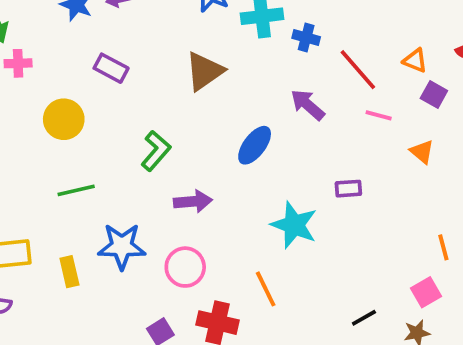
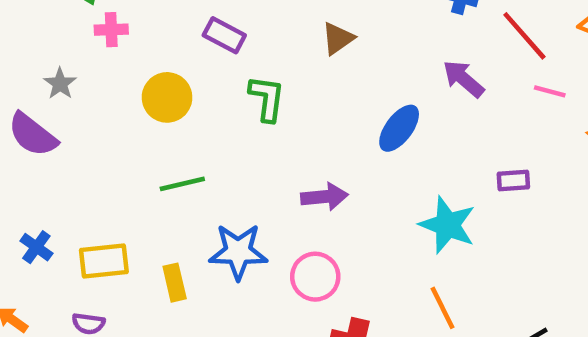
brown triangle: (204, 71) -> (338, 38), size x0.7
green L-shape: (156, 151) -> (267, 98), moved, turned -33
orange line: (266, 289) -> (443, 308), moved

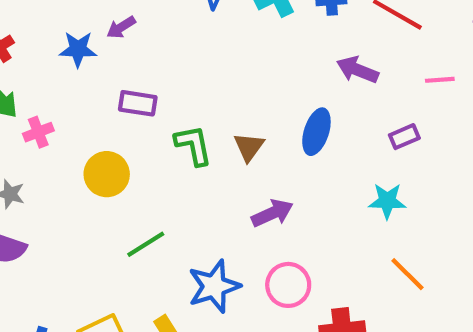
brown triangle: (338, 38) -> (249, 147), moved
pink line: (550, 91) -> (440, 80), moved
purple rectangle: (513, 181) -> (404, 137), moved
cyan star: (448, 225) -> (387, 201), size x0.7

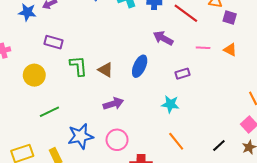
brown triangle: (249, 147) -> (106, 70), turned -42

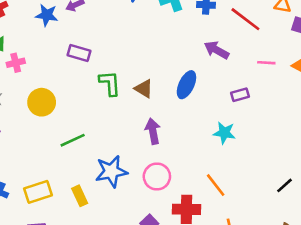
yellow circle: (34, 75) -> (42, 102), moved
purple arrow: (113, 104) -> (153, 131), turned -84
orange line: (176, 141) -> (216, 185), moved

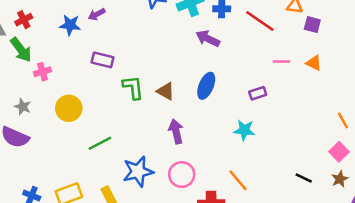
purple arrow: (217, 50) -> (208, 38), moved
black line: (284, 185) -> (304, 178), turned 70

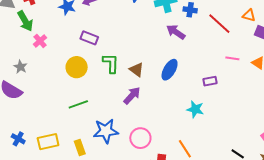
pink cross: (42, 72) -> (40, 41), turned -32
yellow circle: (69, 108) -> (77, 67), moved
purple arrow: (176, 131) -> (132, 96), moved, turned 48

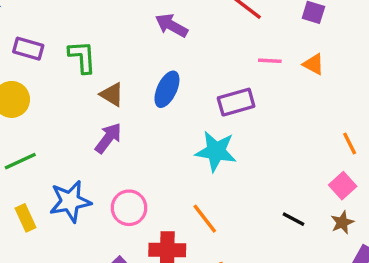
green L-shape: (111, 63) -> (82, 57), moved
purple rectangle: (210, 81) -> (236, 102), size x1.5
cyan star: (195, 109) -> (216, 151), size x1.4
yellow rectangle: (80, 148) -> (25, 218), moved

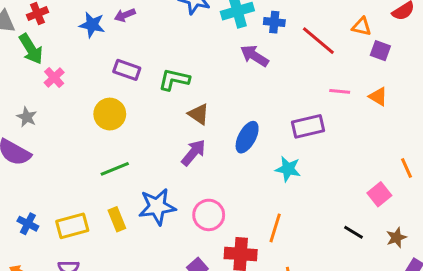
green L-shape: (82, 57) -> (174, 80), turned -76
blue ellipse: (167, 89) -> (247, 137), moved
cyan star: (216, 151) -> (288, 169), size x0.7
pink square: (343, 186) -> (379, 194), moved
orange line: (205, 219) -> (275, 228), turned 52

